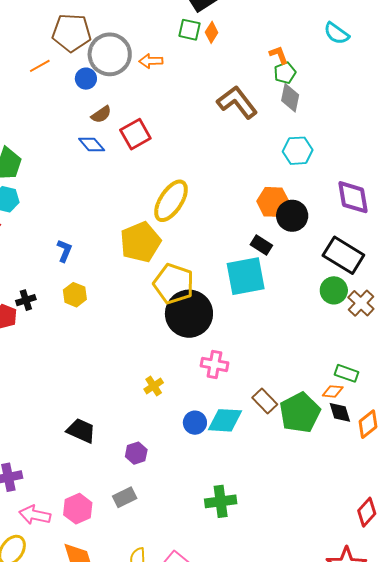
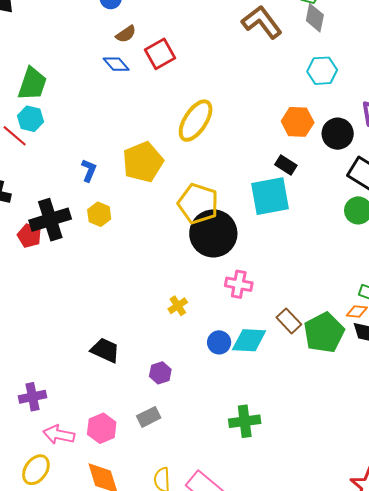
black circle: (292, 216) -> (338, 134), moved
yellow pentagon: (140, 242) -> (143, 162), moved
black cross: (26, 300) -> (50, 220), size x2.0

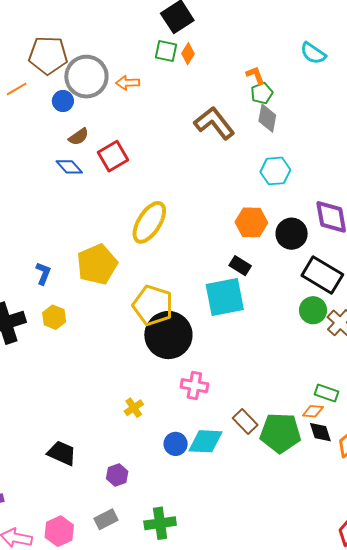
green pentagon: (324, 333) -> (280, 433), turned 30
green cross: (245, 421) -> (160, 523), moved

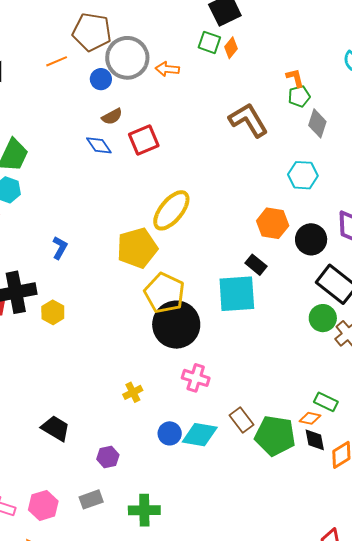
gray diamond: (267, 118) -> (317, 123), moved
yellow pentagon: (97, 264) -> (137, 248), moved
yellow hexagon: (54, 317) -> (53, 312), moved

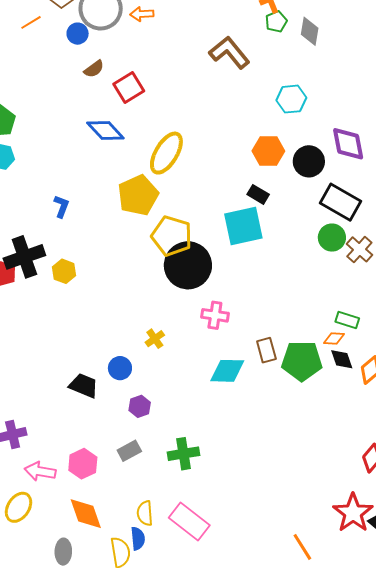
gray diamond: (317, 123) -> (310, 31), moved
blue diamond: (99, 145) -> (105, 131), moved, size x1.4
brown rectangle: (241, 420) -> (266, 350), turned 30
blue circle: (170, 433) -> (120, 368), moved

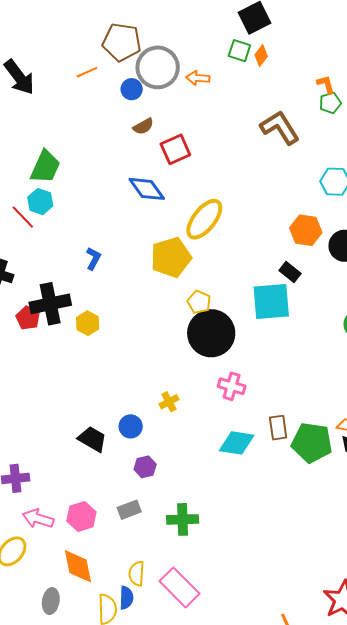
yellow pentagon: (172, 236) -> (199, 302), size x0.6

